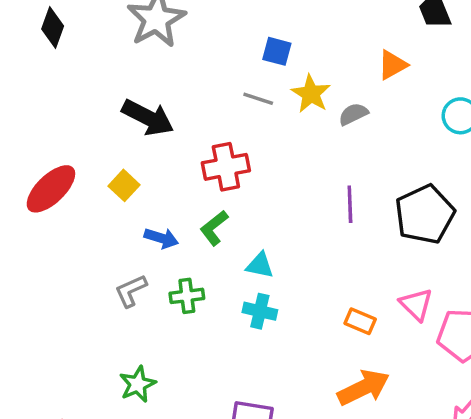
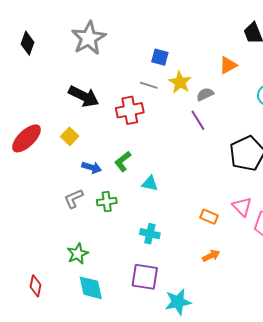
red cross: (226, 167) -> (130, 110), moved
purple line: (350, 204) -> (198, 120), moved, turned -30
cyan cross: (260, 311) -> (150, 234), moved
orange arrow: (364, 388) -> (211, 256), size x0.6

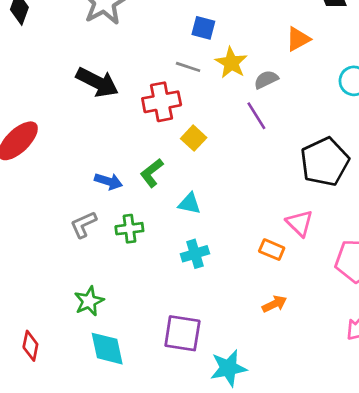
yellow square: (70, 136) -> (194, 138), moved
pink triangle: (242, 207) -> (300, 223), moved
cyan cross: (150, 234) -> (195, 254), moved, turned -30

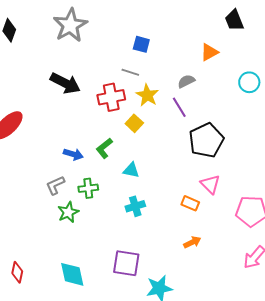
yellow star: (231, 63) -> (147, 95), moved
black pentagon: (325, 162) -> (206, 140), moved
green star: (89, 301) -> (68, 212), moved

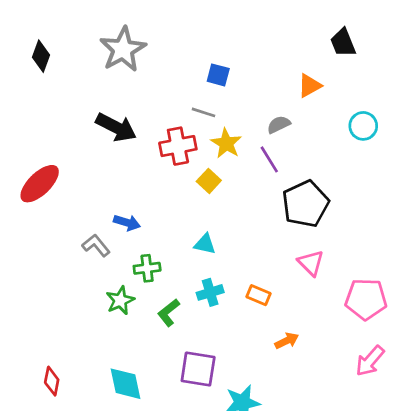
green L-shape: (104, 148) -> (169, 313), moved
gray L-shape: (55, 185) -> (96, 245), moved, turned 75
orange rectangle: (190, 203) -> (258, 295), moved

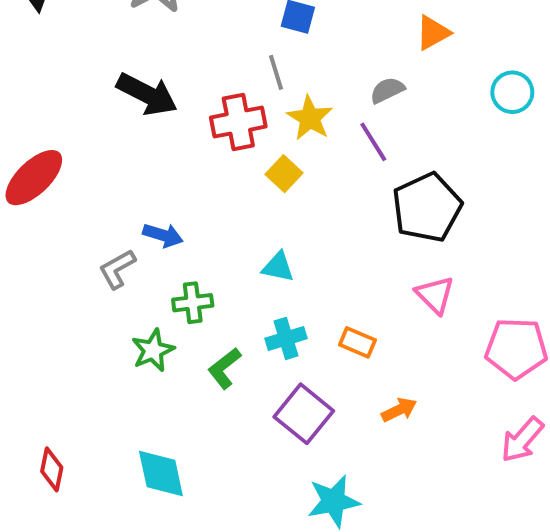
gray line: (203, 112) -> (276, 72), turned 55
gray L-shape: (96, 245) -> (117, 269), turned -80
purple square: (198, 369) -> (304, 414), moved, turned 30

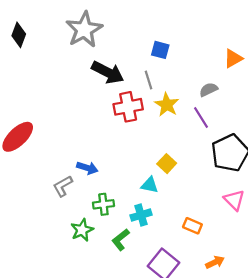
black arrow: (147, 94) -> (108, 72), moved
yellow square: (284, 174) -> (167, 164), moved
cyan cross: (286, 338) -> (141, 215), moved

